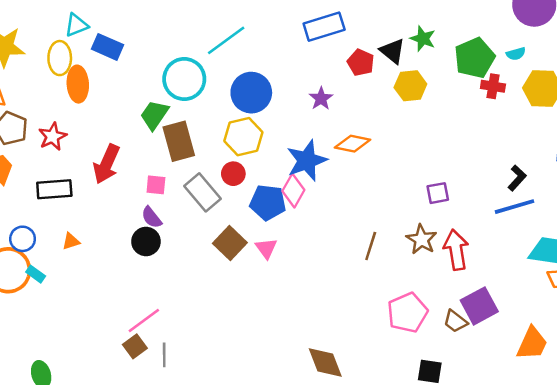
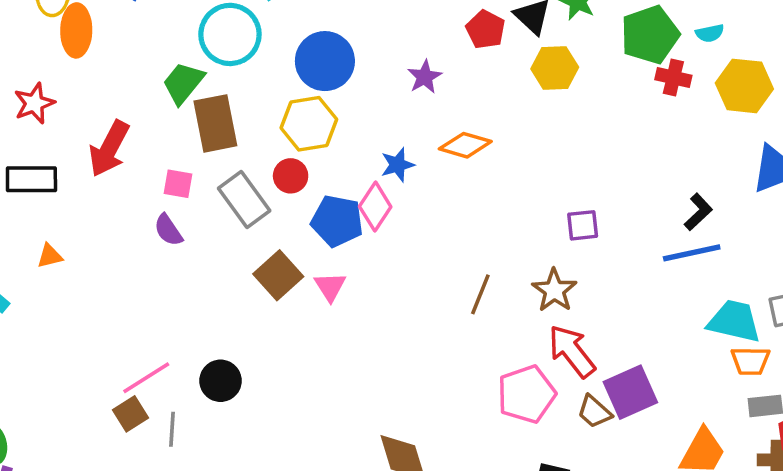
blue star: (307, 161) -> (398, 165), size x0.6
black circle: (146, 241) -> (221, 381), moved
red arrow: (456, 250) -> (572, 351), moved, turned -33

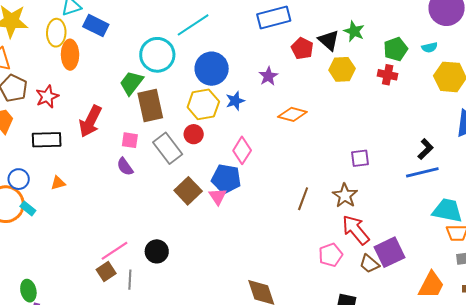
green pentagon: (650, 35) -> (396, 49), size x0.7
red cross: (673, 77) -> (388, 75), moved
blue star: (398, 165) -> (235, 101), moved
blue pentagon: (337, 221) -> (226, 179), moved
pink pentagon: (526, 394) -> (331, 255), size x0.7

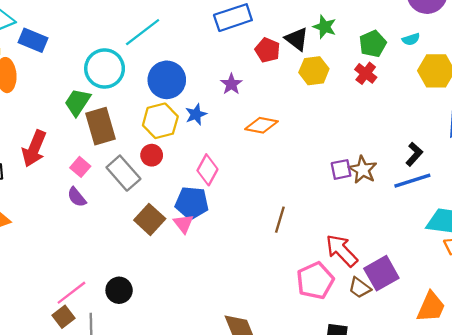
red cross: (388, 75) -> (366, 73), turned 30
pink square: (130, 140) -> (80, 167), turned 36
brown star: (345, 196) -> (363, 170), moved
pink pentagon: (331, 255) -> (315, 281), size x1.4

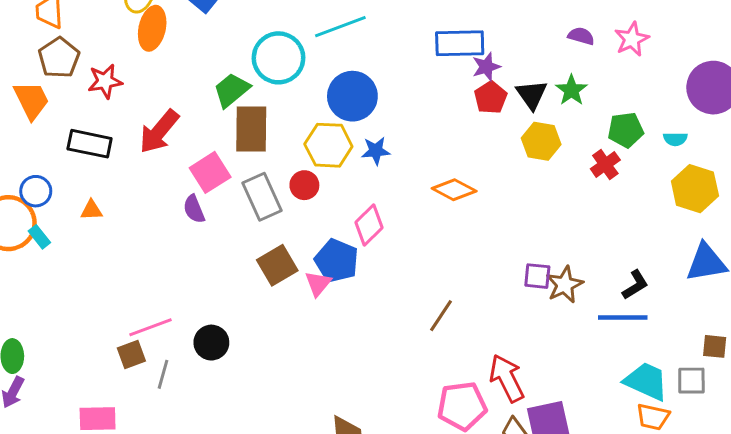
purple star: (231, 84) -> (486, 67), moved
pink square: (80, 167) -> (210, 172), size x1.5

